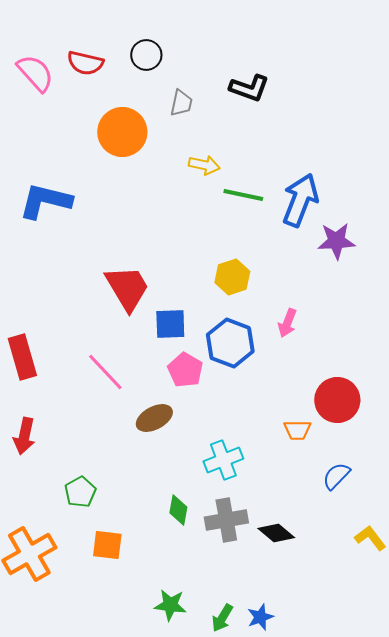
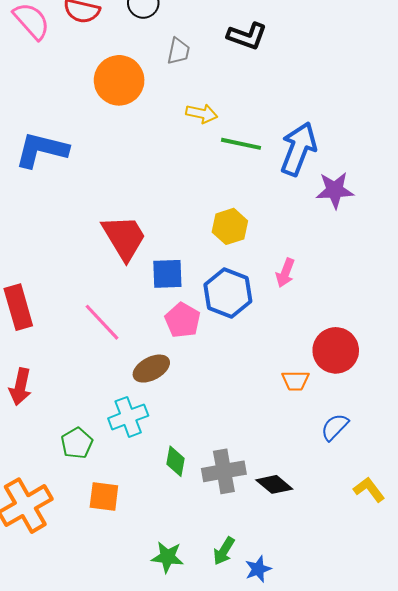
cyan cross: (223, 460) -> (128, 417), moved
green arrow: (222, 618) -> (224, 551), moved

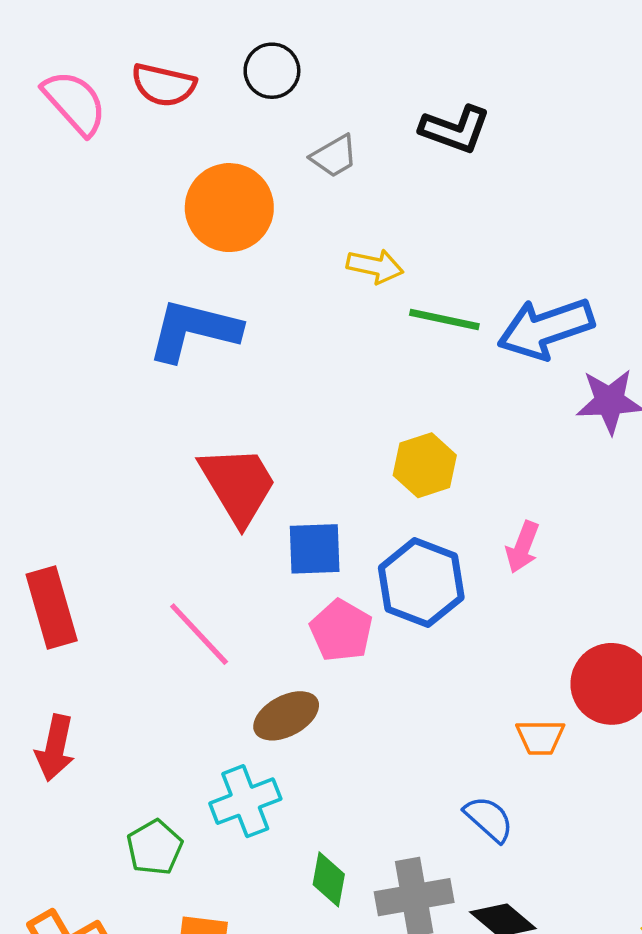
gray trapezoid: (179, 51) -> (334, 156), turned 48
blue arrow: (298, 149) -> (546, 328), turned -130
blue L-shape: (41, 150) -> (194, 330), moved
blue semicircle: (335, 427) -> (489, 819), moved, turned 88

